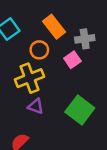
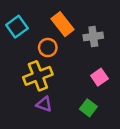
pink square: (72, 60) -> (99, 77), moved
green square: (80, 110) -> (88, 108), size x0.6

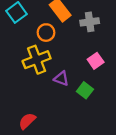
purple triangle: (44, 104) -> (61, 79), moved

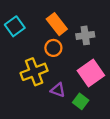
orange circle: (46, 33) -> (53, 48), moved
pink square: (96, 61) -> (91, 73), size x1.6

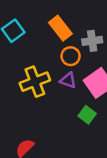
orange circle: (53, 48) -> (71, 56), moved
purple triangle: (58, 90) -> (68, 80), moved

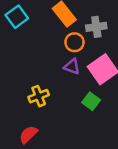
yellow cross: (35, 82) -> (39, 96), moved, size x0.7

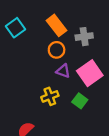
orange circle: (74, 42) -> (57, 50), moved
yellow cross: (39, 96) -> (50, 96), moved

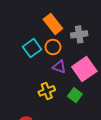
cyan square: (16, 28) -> (32, 48), moved

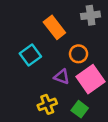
gray cross: (79, 34) -> (91, 15), moved
orange circle: (53, 47) -> (78, 54), moved

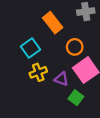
purple triangle: (62, 77) -> (61, 79), moved
yellow cross: (47, 104) -> (38, 72), moved

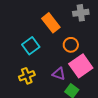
yellow cross: (38, 72) -> (27, 76), moved

